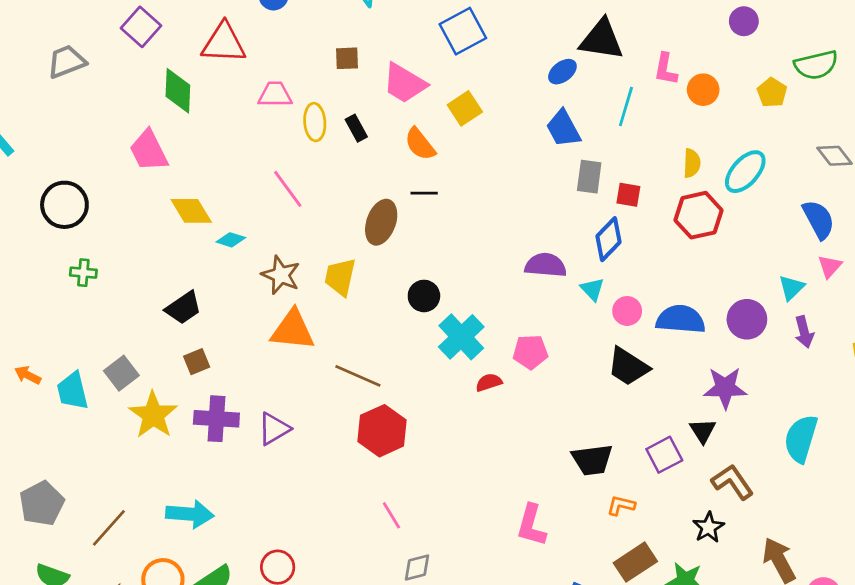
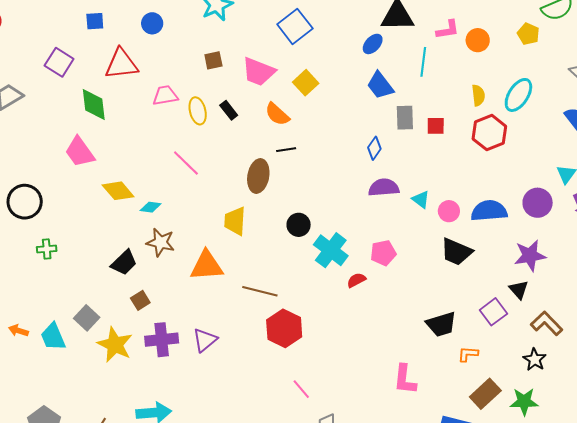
pink L-shape: (666, 69) -> (448, 30), turned -100
blue diamond: (609, 239) -> (374, 148), moved, size x0.7
brown star: (281, 275) -> (161, 242), moved

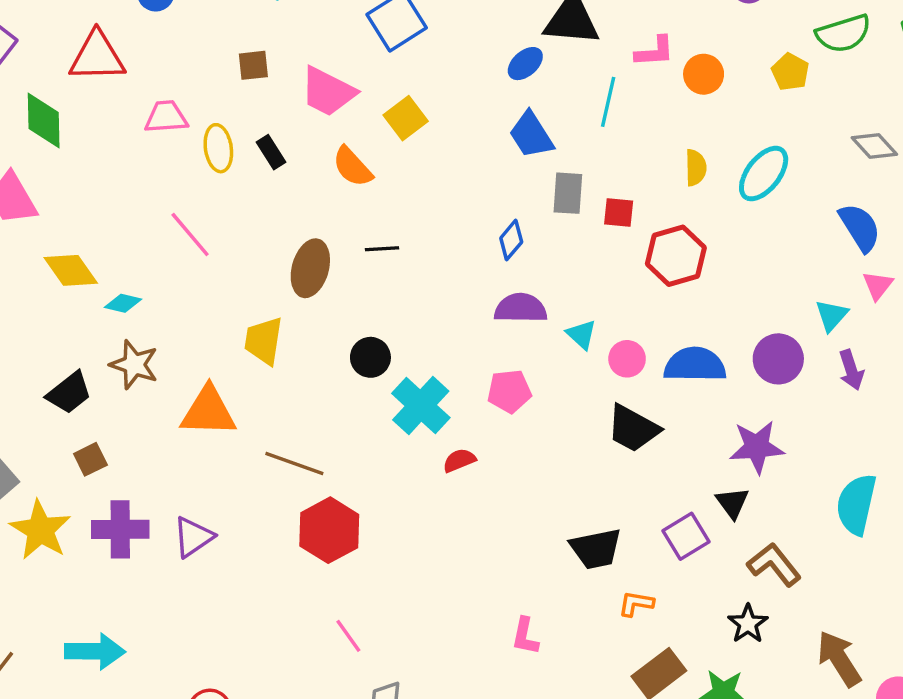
red hexagon: (489, 133) -> (676, 256), moved
black line: (286, 150) -> (382, 249), moved
pink pentagon: (383, 253) -> (509, 391), moved
pink L-shape: (405, 379) -> (525, 636), size x0.7

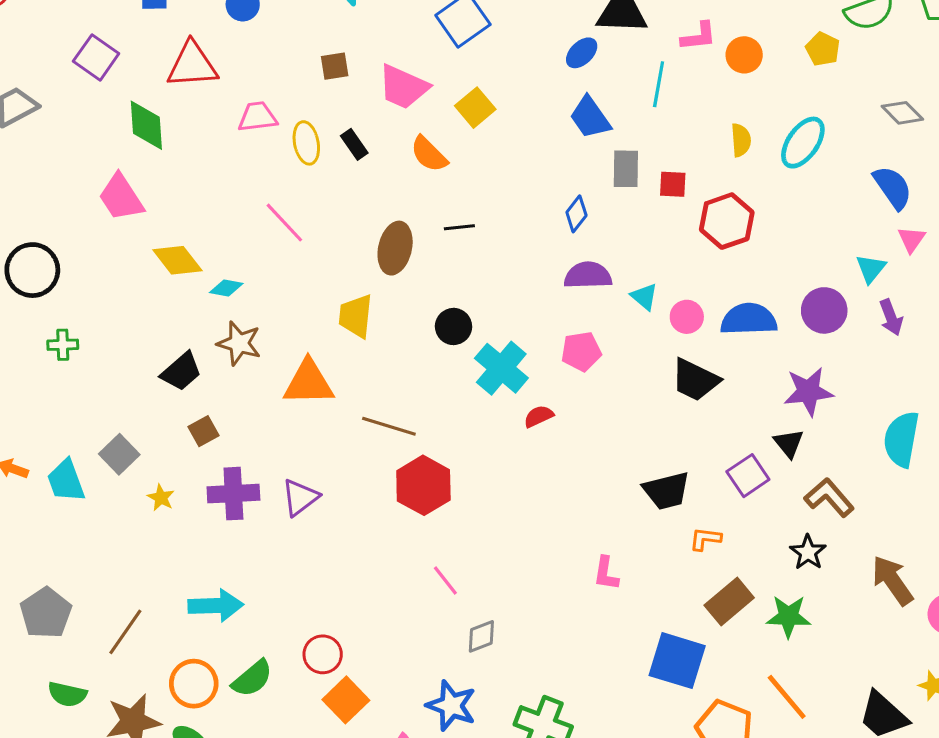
yellow star: (40, 530) -> (161, 498), size x0.5

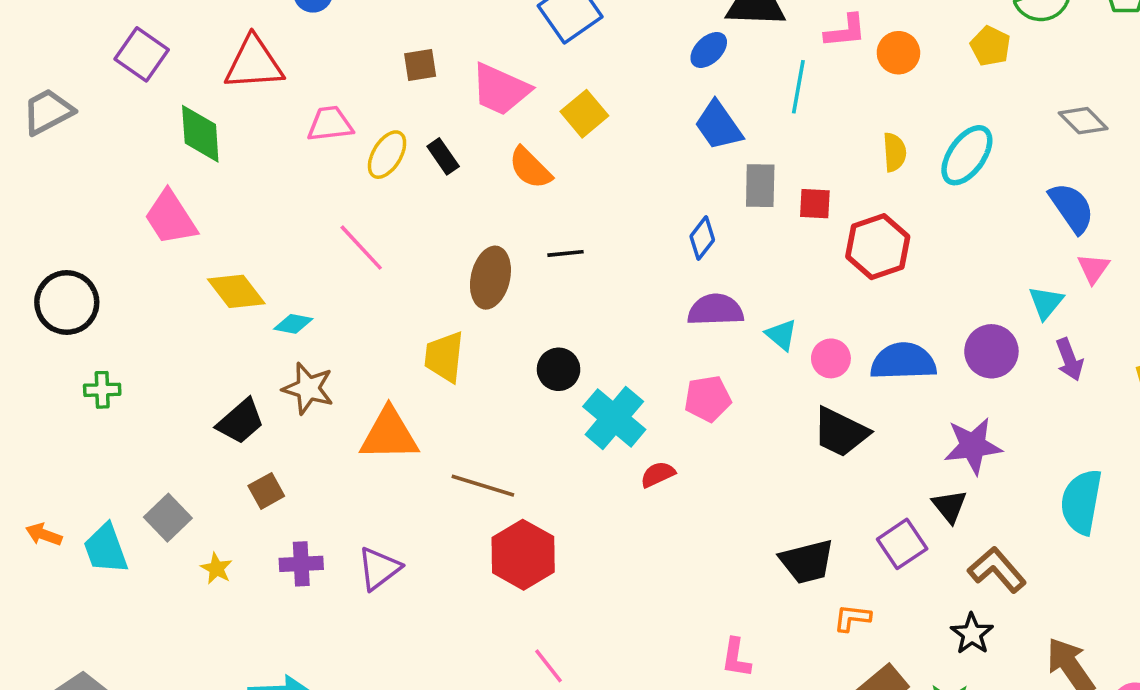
yellow ellipse: (306, 143) -> (387, 155), turned 42
purple cross: (233, 494) -> (301, 564), size x0.7

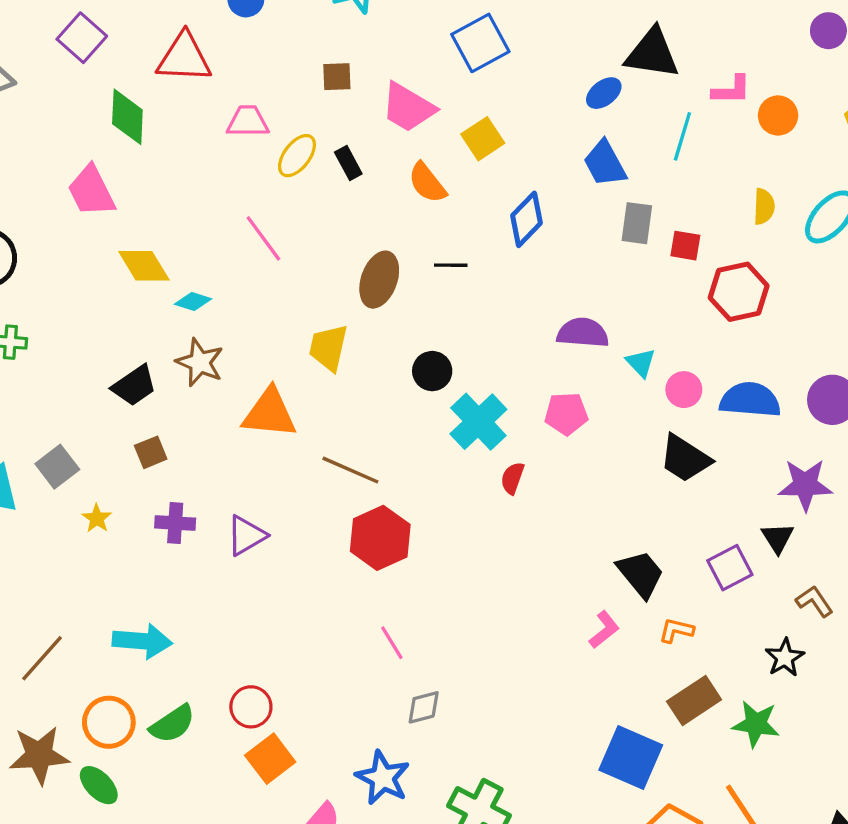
blue diamond: (702, 238) -> (527, 219), moved, size x1.4
red semicircle: (658, 474) -> (512, 478), turned -52
black trapezoid: (807, 562) -> (641, 574), turned -122
brown L-shape: (997, 570) -> (814, 601), size x0.7
pink L-shape: (736, 658) -> (604, 630), moved, turned -144

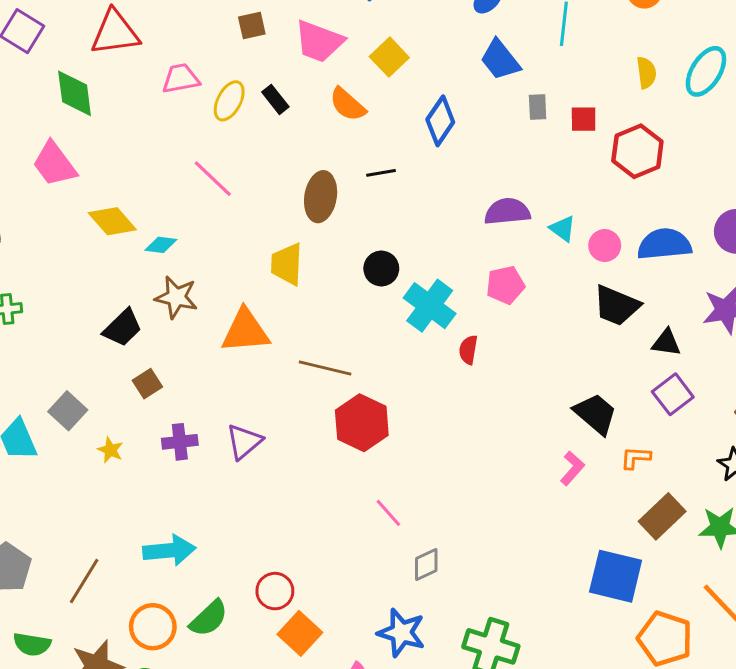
gray rectangle: (637, 223) -> (538, 107), size x0.7
black triangle: (778, 538) -> (666, 343), moved, turned -40

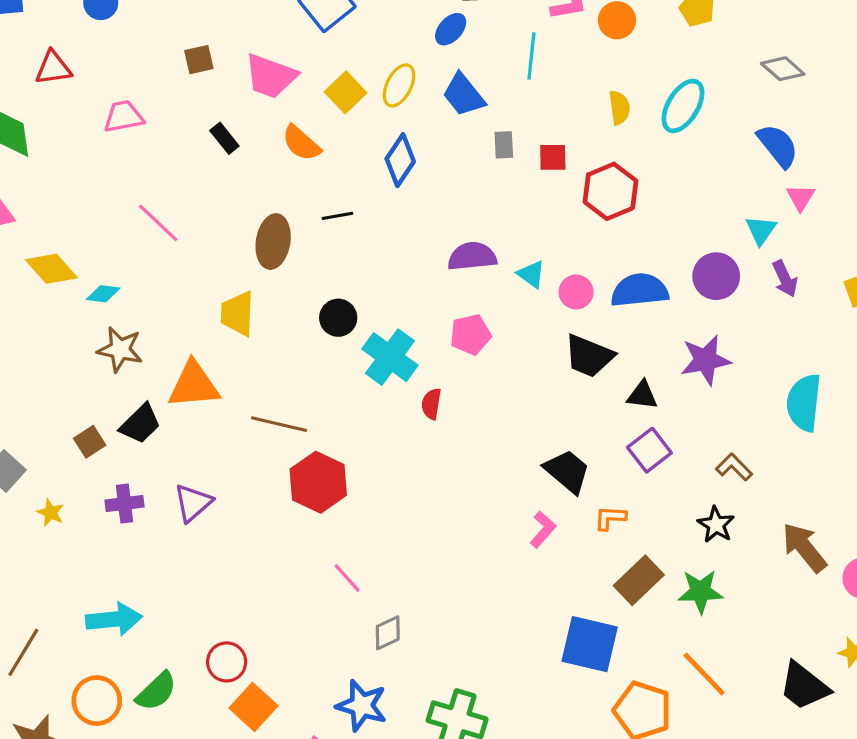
red triangle: (115, 33) -> (53, 68), size x0.7
yellow ellipse: (229, 101) -> (399, 85), moved
black trapezoid: (123, 328) -> (140, 424), moved

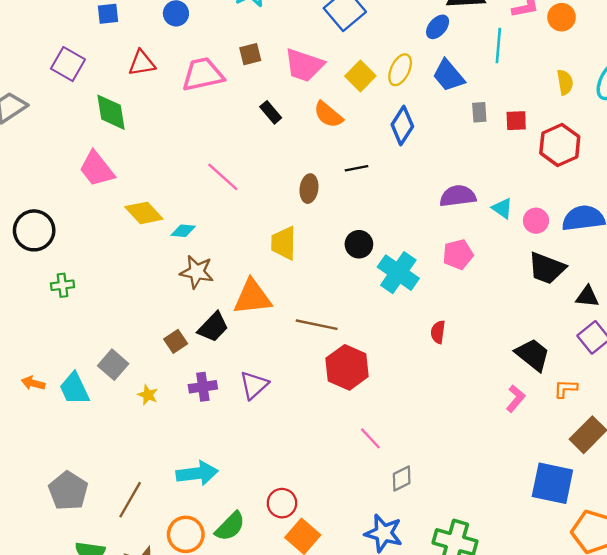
pink trapezoid: (123, 117) -> (203, 74), moved, size x1.4
brown ellipse: (273, 242) -> (309, 189), size x0.7
red semicircle: (431, 404) -> (438, 332), moved

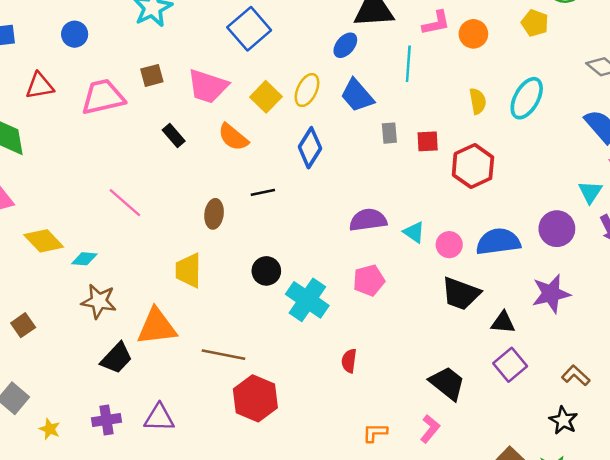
brown square: (176, 341) -> (23, 325), moved
purple triangle: (254, 385) -> (159, 418), turned 44
orange L-shape: (566, 389) -> (375, 433), moved

